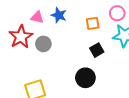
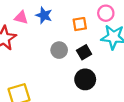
gray circle: (43, 44) -> (59, 50), moved
black circle: (85, 78) -> (85, 79), moved

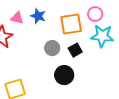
orange square: (80, 24) -> (71, 24), size x1.6
black circle: (85, 79) -> (64, 75), moved

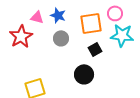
gray circle: (52, 48) -> (61, 38), moved

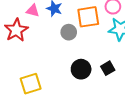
gray circle: (61, 38) -> (69, 32), moved
black square: (95, 49) -> (108, 68), moved

